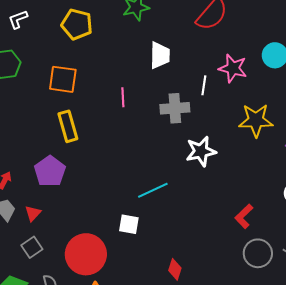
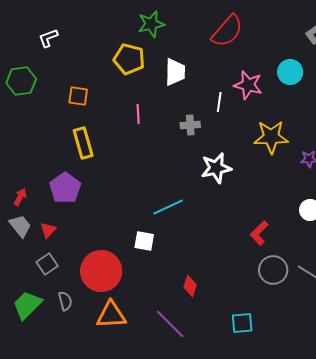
white L-shape: (18, 19) -> (48, 38), moved
yellow pentagon: (77, 24) -> (129, 59), moved
orange square: (63, 79) -> (78, 96), size x0.7
gray cross: (175, 108) -> (190, 125), size x0.7

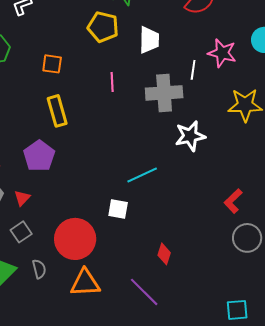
gray cross: (190, 125) -> (164, 93), size x1.8
cyan square: (242, 323) -> (237, 310), moved

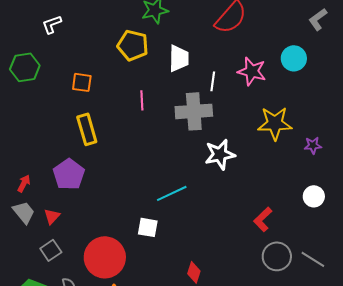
white line: (193, 70) -> (213, 81), moved

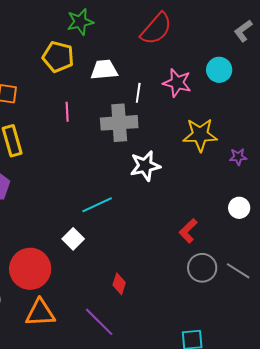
white trapezoid: (179, 58) -> (104, 70), turned -96
white square: (148, 227) -> (73, 239), turned 35

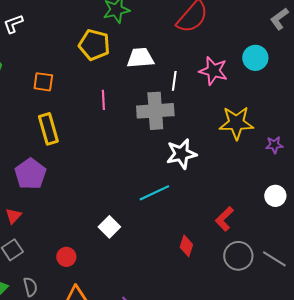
cyan line: (97, 205) -> (154, 193), moved
red circle: (30, 269) -> (66, 257), size x0.5
red diamond: (119, 284) -> (186, 246), moved

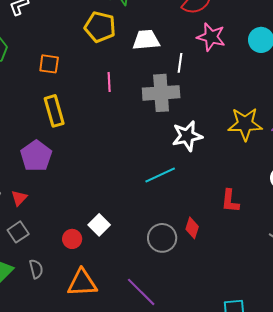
pink star: (213, 71) -> (211, 37), moved
yellow star: (236, 123) -> (245, 124), moved
red L-shape: (224, 219) -> (230, 201), turned -40
white square: (109, 227) -> (99, 225), moved
gray circle: (238, 256) -> (162, 238), moved

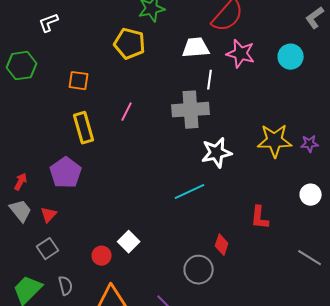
white trapezoid: (146, 40) -> (196, 48), moved
pink line: (109, 82) -> (127, 112), moved, turned 30
gray circle: (162, 238) -> (199, 270), moved

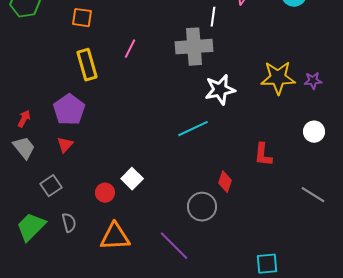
red triangle: (49, 215) -> (65, 145), moved

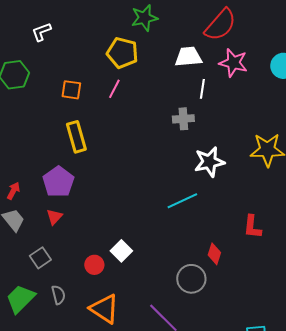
gray cross: (194, 47) -> (183, 119), size x0.6
pink line: (130, 49) -> (114, 89), moved
orange triangle: (115, 237) -> (104, 309), turned 36

